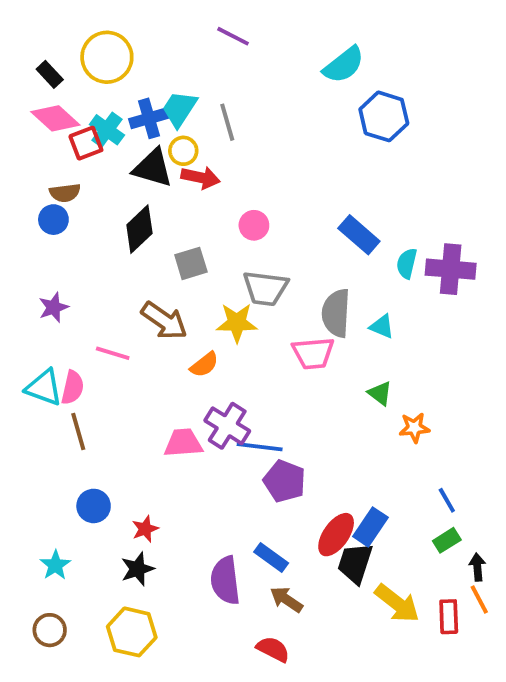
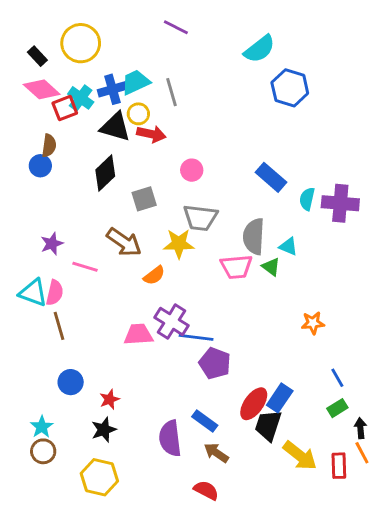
cyan trapezoid: (179, 109) -> (135, 82), turned 32
brown semicircle: (65, 193) -> (49, 146), turned -75
purple star: (53, 307) -> (52, 244), moved
green triangle: (380, 393) -> (271, 267), moved
brown circle: (50, 630) -> (43, 451), moved

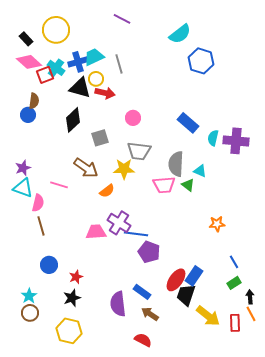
purple star: (52, 244) -> (23, 168), moved
cyan triangle: (33, 293) -> (23, 188), moved

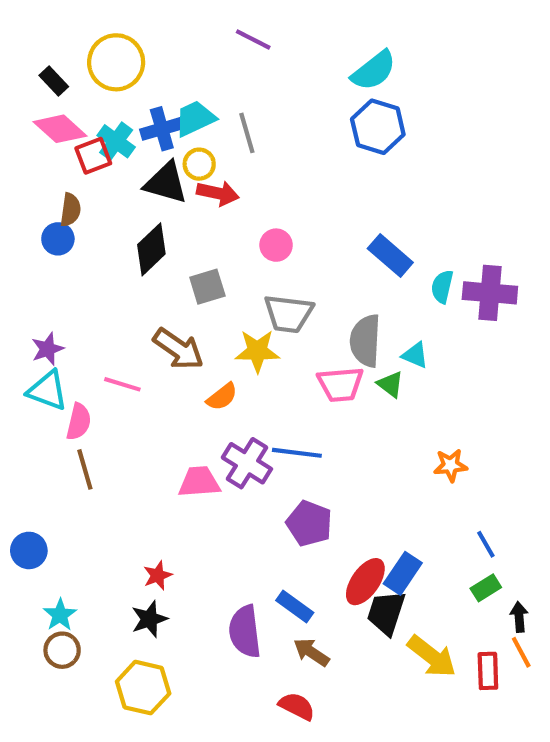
blue hexagon: (201, 61) -> (378, 127), moved
blue line: (136, 234) -> (297, 453), moved
blue circle: (49, 265) -> (29, 550), moved

